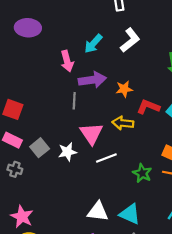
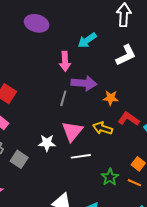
cyan arrow: (93, 44) -> (87, 40), moved
gray square: (40, 148) -> (19, 159), moved, turned -30

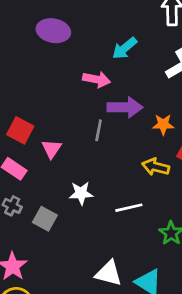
pink arrow: (65, 61) -> (97, 79), turned -72
pink triangle: (72, 131) -> (52, 149), moved, size x0.7

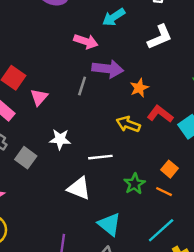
orange star: (163, 124) -> (139, 88), turned -30
white triangle: (109, 273) -> (79, 188), moved

